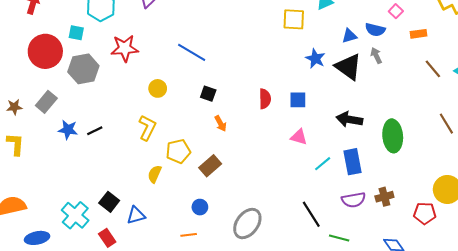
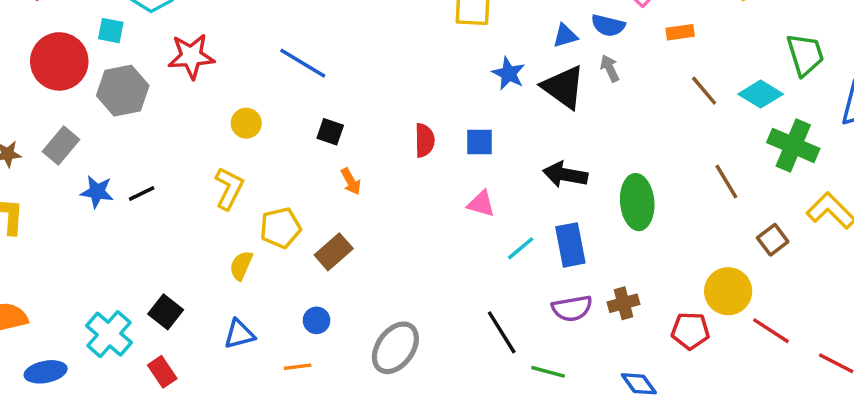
blue triangle: (136, 215) -> (239, 334), moved

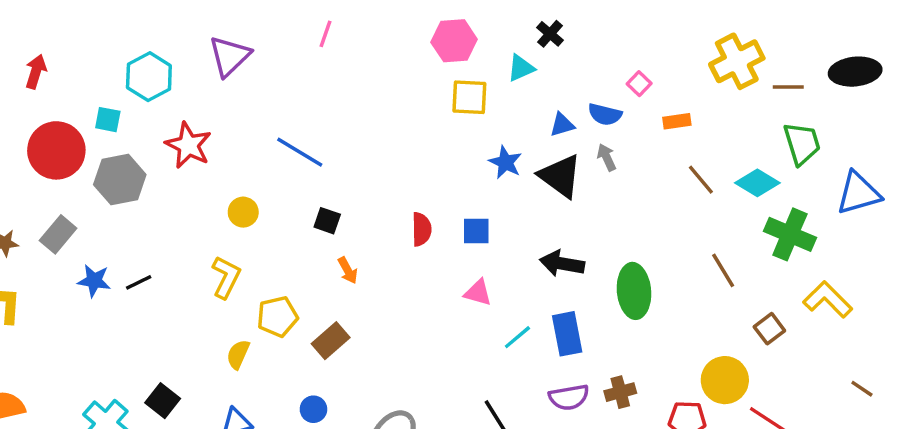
red star: (191, 56) -> (188, 145), turned 30

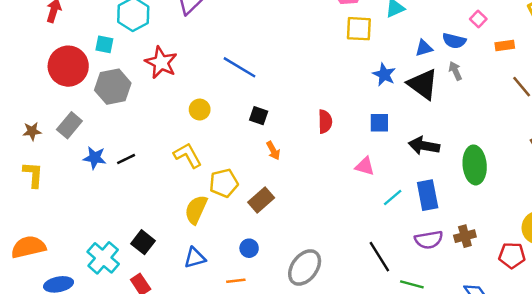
blue square: (476, 231) -> (379, 123), moved
yellow L-shape: (226, 277) -> (188, 155), turned -56
yellow semicircle: (238, 354) -> (196, 210), size x1.4

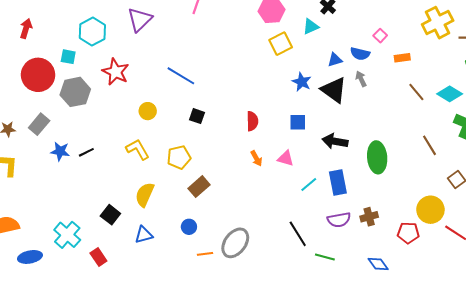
yellow square: (359, 29) -> (281, 44), turned -30
orange arrow: (273, 151) -> (256, 158), moved
yellow pentagon: (224, 183) -> (179, 157), moved
black square: (143, 242) -> (110, 215), moved
orange line: (236, 281) -> (205, 254), moved

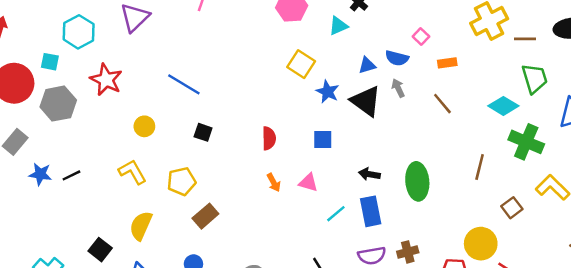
yellow square: (281, 44) -> (301, 64), moved, turned -30
brown line: (416, 92) -> (442, 104), moved
black arrow: (335, 141) -> (369, 174), moved, size x0.7
brown line: (429, 145) -> (480, 167), turned 45

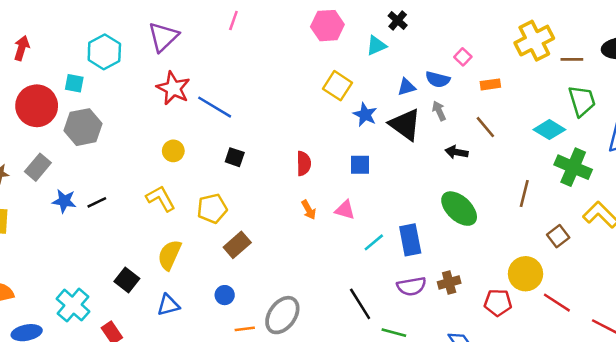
red star: (106, 80) -> (173, 88), moved
black arrow: (369, 174) -> (457, 152), moved
green ellipse: (417, 181) -> (459, 209), turned -42

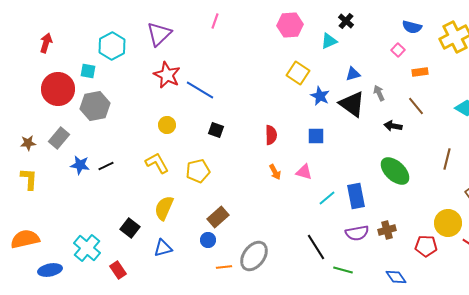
blue semicircle: (438, 79) -> (412, 27), moved
brown rectangle: (237, 245) -> (218, 217), moved

